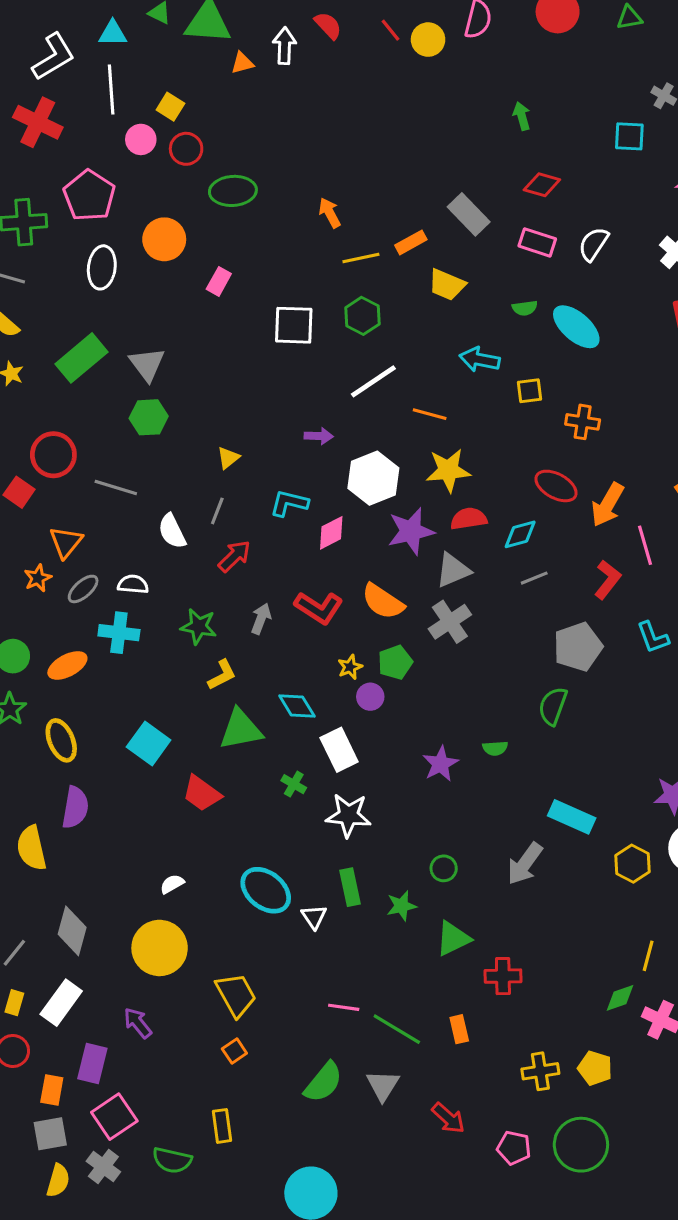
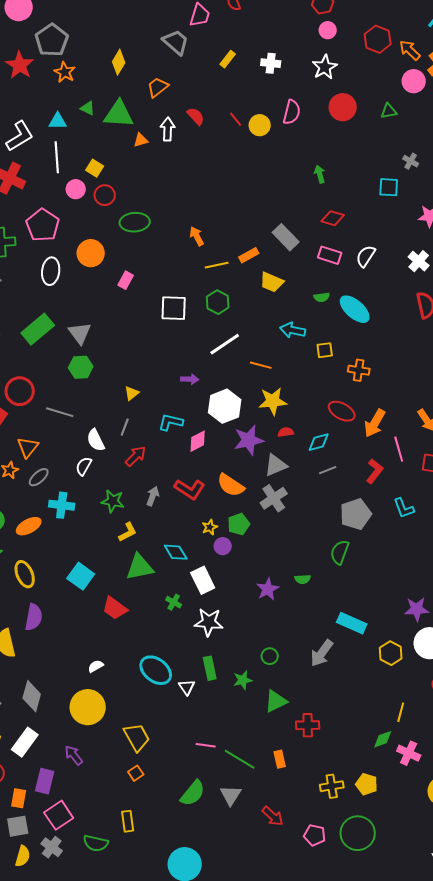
red semicircle: (469, 519) -> (286, 432), size x0.7
white semicircle: (133, 584) -> (84, 466), moved, turned -66

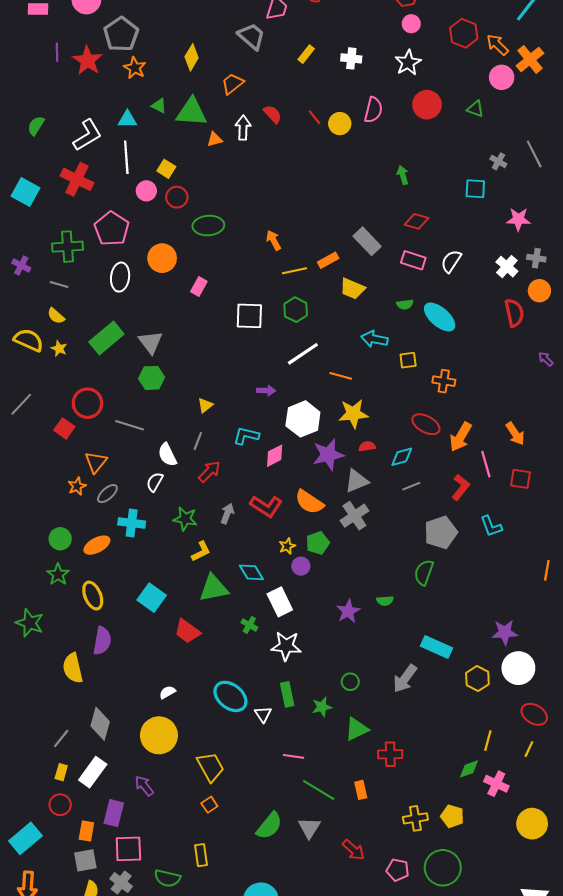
green triangle: (389, 111) -> (475, 109), turned 30
pink line: (206, 745) -> (293, 756), moved
pink square: (59, 815) -> (128, 849), turned 32

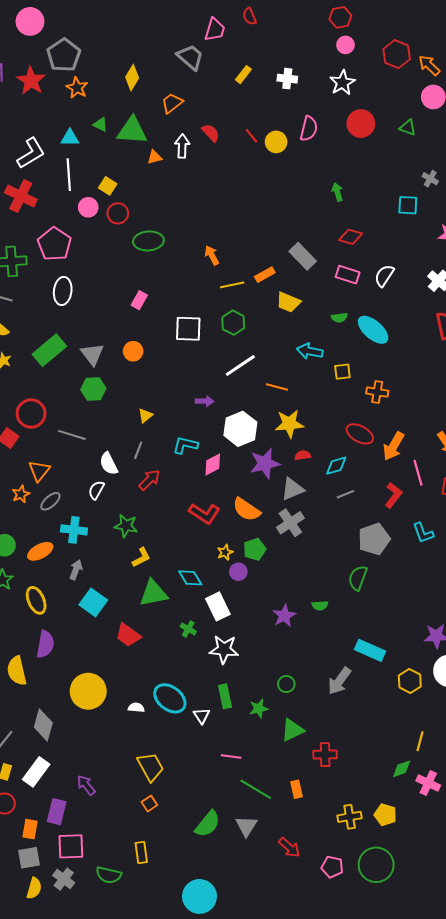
orange circle: (162, 258) -> (133, 351), moved, size x0.7
gray arrow: (227, 514) -> (76, 570), moved
white semicircle: (167, 692) -> (136, 708), moved, turned 35
yellow circle: (159, 735) -> (88, 691), moved

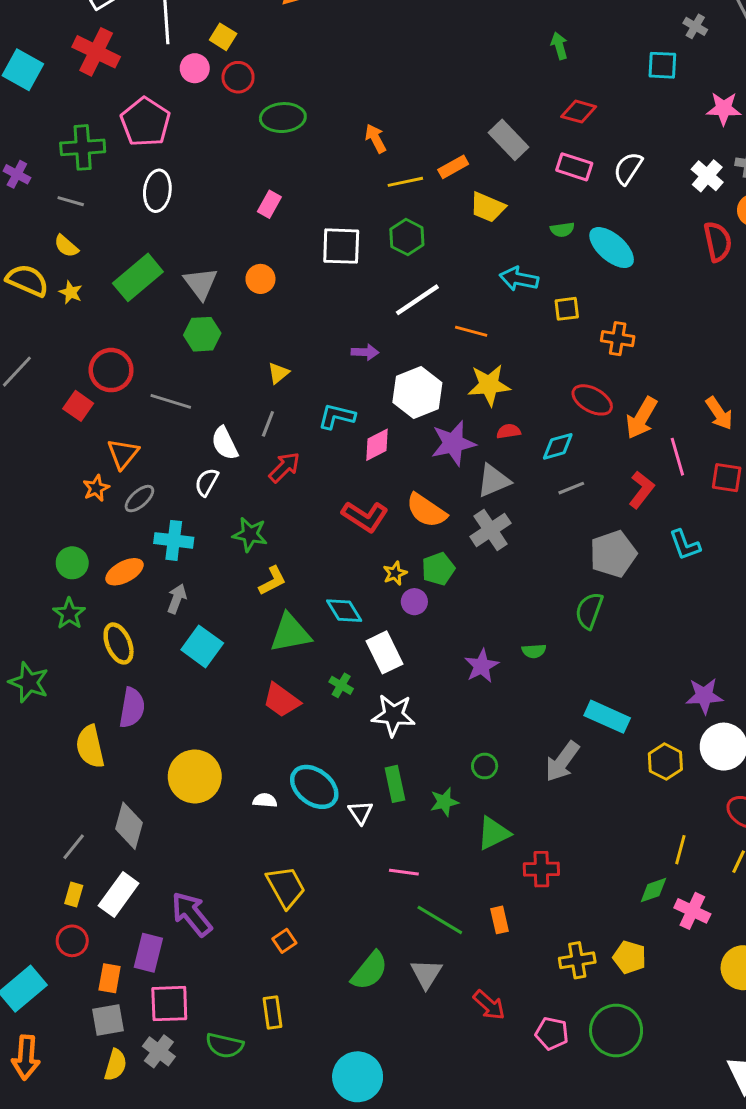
red trapezoid: (128, 635) -> (281, 700), moved
purple arrow: (86, 785) -> (192, 914), size x1.5

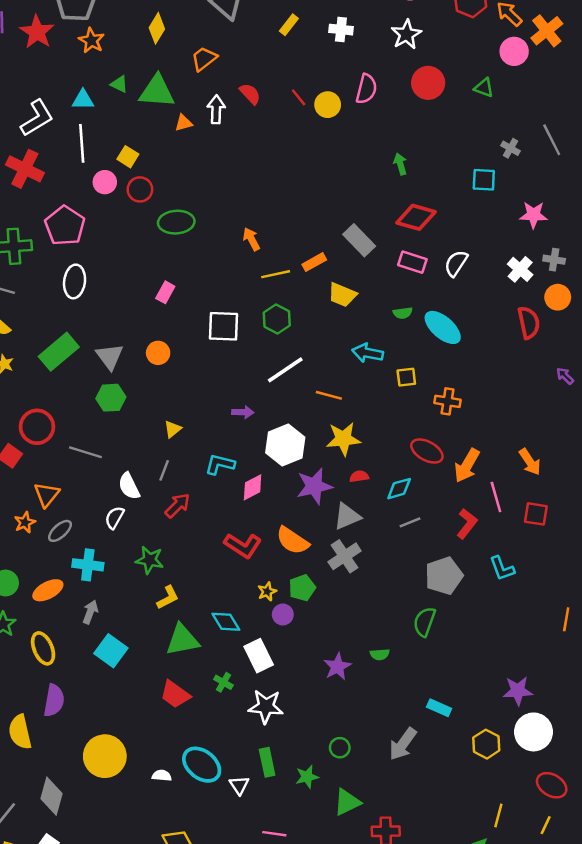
red diamond: (579, 112) -> (416, 217), size x1.4
cyan rectangle: (607, 717) -> (439, 708), size x0.7

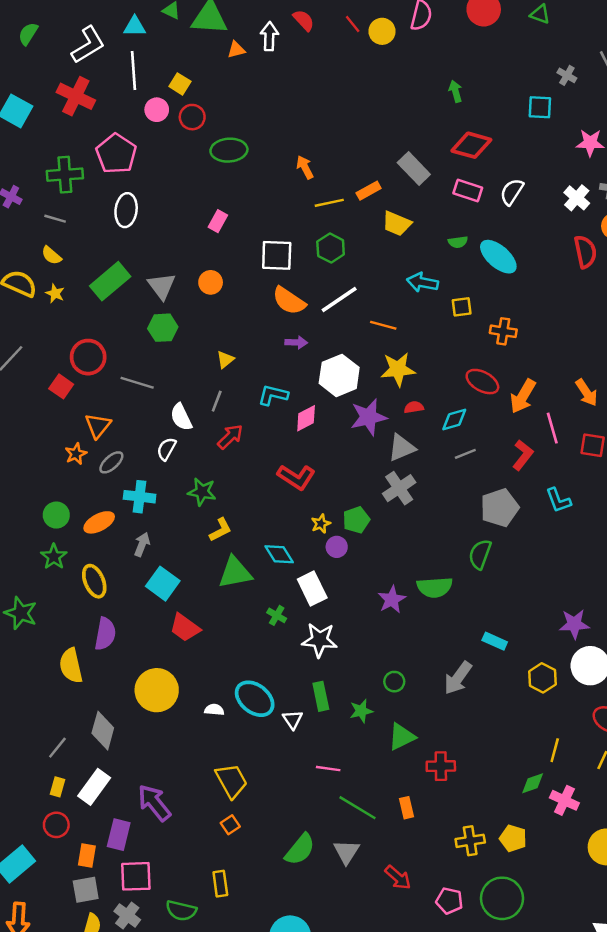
orange semicircle: (293, 541) -> (289, 301), moved
green semicircle: (380, 654) -> (435, 587), size x1.8
red trapezoid: (175, 694) -> (185, 628), moved

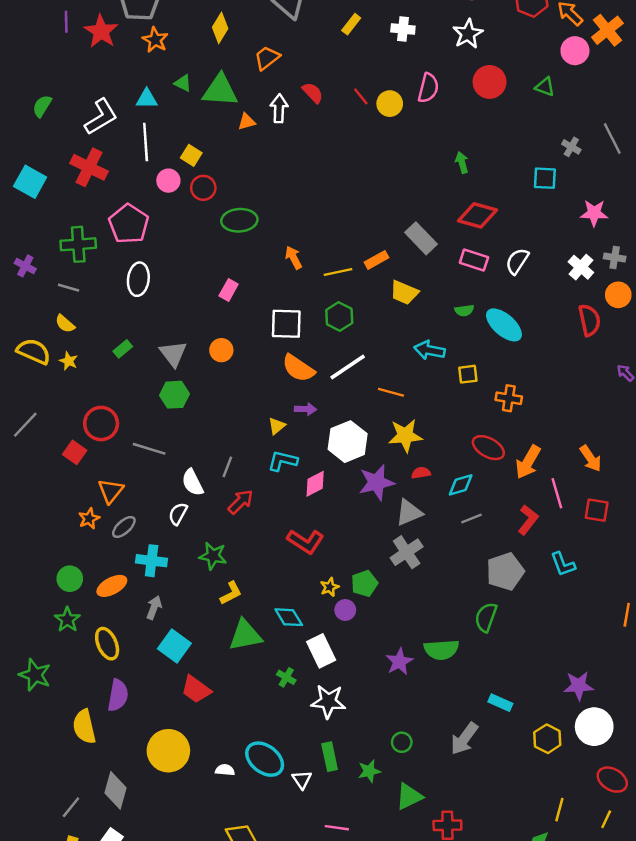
orange arrow: (305, 167) -> (293, 258), moved
green rectangle: (110, 281) -> (123, 349), size x0.5
yellow triangle: (225, 360) -> (277, 426), moved

